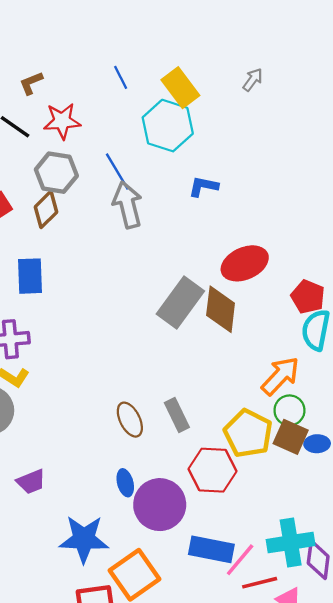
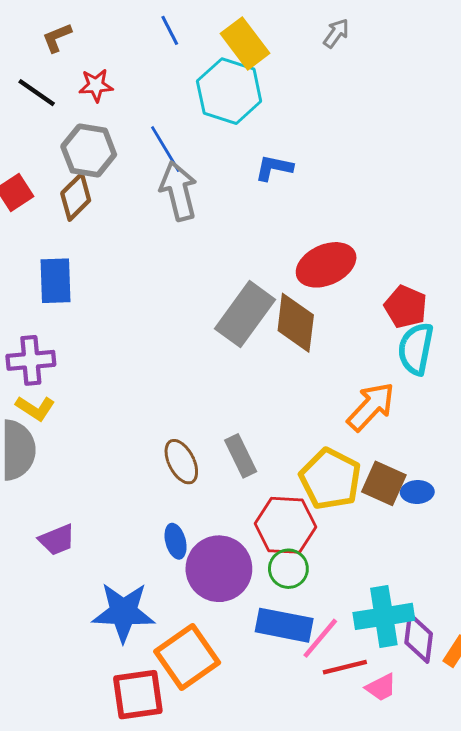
red star: (62, 121) -> (96, 85), size x0.7
green circle: (289, 410) -> (288, 569), moved

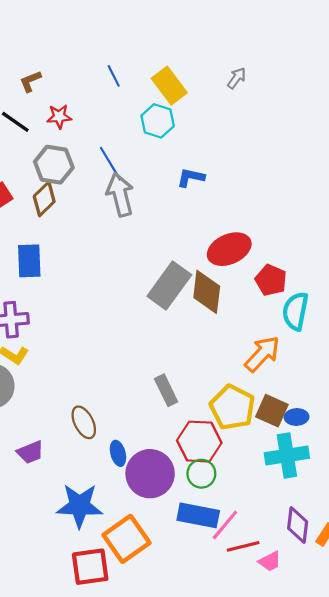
cyan hexagon: (229, 91) -> (158, 121), size x0.7
red pentagon: (406, 307) -> (271, 280), moved
brown ellipse: (181, 462) -> (84, 422), moved
cyan cross: (384, 616) -> (287, 455), moved

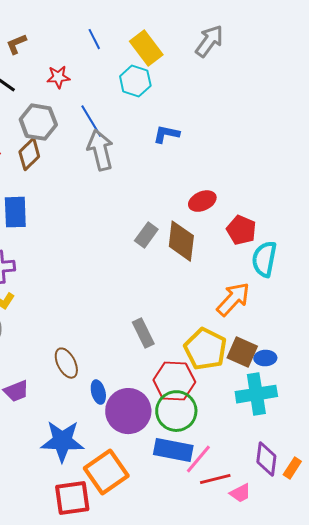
gray arrow: (237, 78) -> (209, 41), size x1.6
red star: (59, 117) -> (58, 77), moved
red ellipse: (229, 249) -> (202, 201), size x0.7
gray rectangle: (169, 285) -> (146, 235), size x0.6
green circle: (201, 474) -> (176, 411), size x1.5

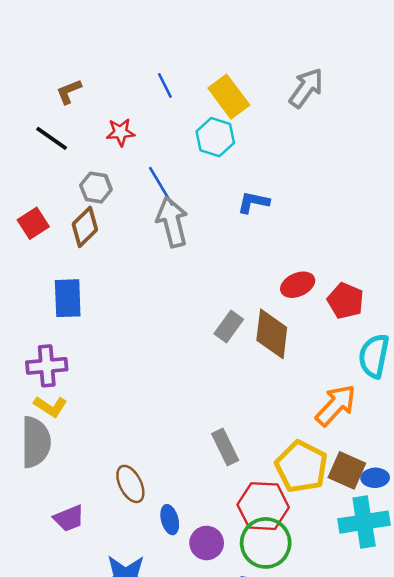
gray hexagon: (38, 122) -> (96, 188), size x0.7
red pentagon: (241, 230) -> (346, 301), moved
purple circle: (128, 411) -> (207, 543), size x0.6

